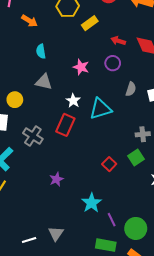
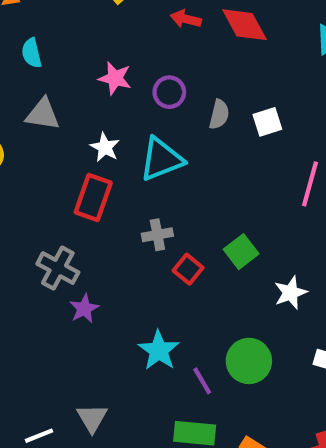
purple circle: (113, 63) -> (169, 92), moved
gray cross: (143, 134) -> (157, 235), moved
gray cross: (33, 136) -> (58, 268), moved
green circle: (136, 228) -> (249, 361), moved

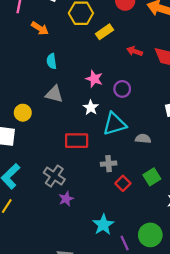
gray semicircle: (219, 114) -> (143, 139), moved, turned -104
white star: (105, 147) -> (91, 108), moved
red rectangle: (93, 197) -> (77, 141), turned 65

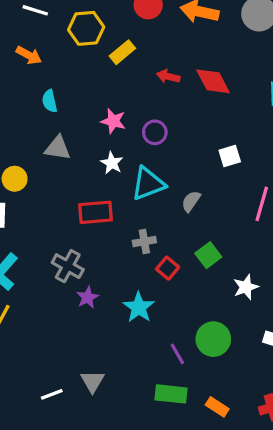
gray semicircle: (143, 139) -> (191, 201), turned -56
cyan star: (103, 225) -> (139, 307), moved

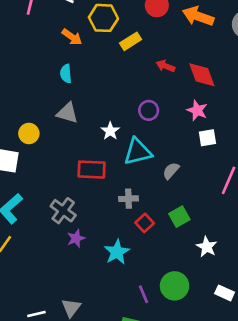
orange arrow: (29, 55) -> (72, 37), moved
pink star: (113, 121) -> (197, 110), moved
white star: (246, 287) -> (207, 247), turned -30

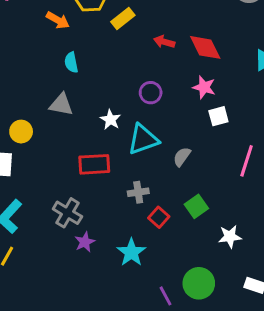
cyan semicircle: (66, 74) -> (71, 62), moved
white star: (207, 247) -> (230, 237), turned -30

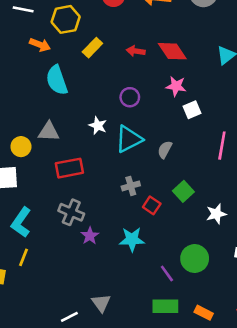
yellow rectangle: (123, 18) -> (92, 48), moved
cyan semicircle: (71, 62) -> (57, 80), size x1.6
gray triangle: (61, 105) -> (49, 132), moved
red rectangle: (94, 164) -> (69, 168), moved
cyan star: (131, 252) -> (132, 239), turned -30

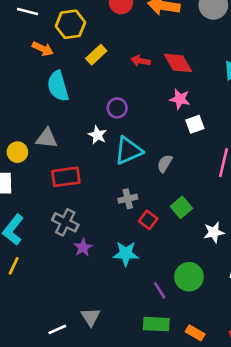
purple circle: (130, 97) -> (117, 108), moved

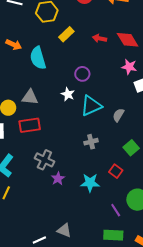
orange arrow: (43, 49) -> (14, 45), moved
red rectangle: (66, 177) -> (30, 125), moved
red square: (148, 220) -> (116, 171), moved
gray triangle: (91, 317) -> (64, 230), turned -35

